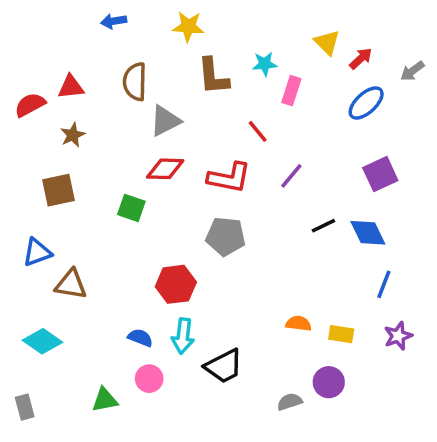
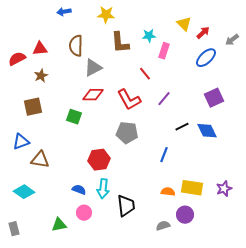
red L-shape: (229, 178) -> (129, 100), turned 50
blue line: (384, 284) -> (164, 155), moved
orange semicircle: (299, 323) -> (168, 192), moved
yellow rectangle: (341, 334) -> (192, 188), size x1.5
black trapezoid: (224, 366) -> (126, 206), turned -70

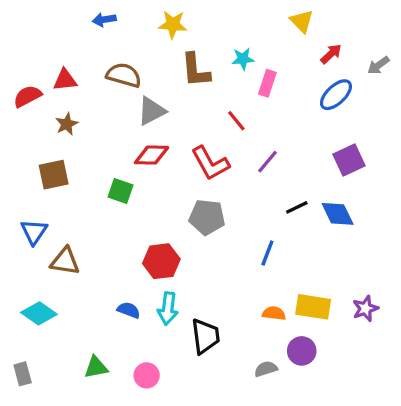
yellow triangle: (184, 24) -> (302, 21), moved
brown semicircle: (76, 46) -> (124, 75), turned 105
blue triangle: (21, 142) -> (34, 232), turned -36
pink circle: (84, 213) -> (147, 375), moved

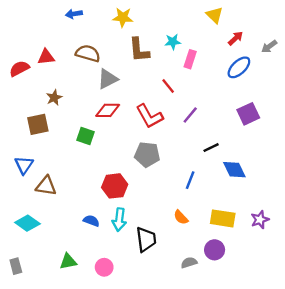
brown star: (67, 124) -> (54, 98), moved
blue diamond: (338, 214) -> (234, 170), moved
orange semicircle: (274, 313) -> (181, 217), moved, turned -140

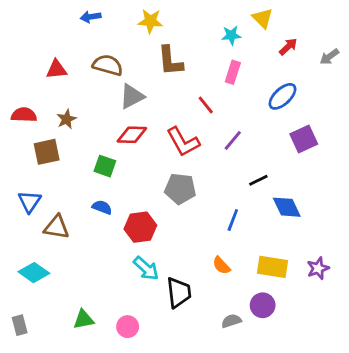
cyan star: (173, 42) -> (231, 35), moved
blue ellipse: (239, 67) -> (282, 96), moved
red semicircle: (19, 69) -> (24, 115), moved, turned 30
cyan arrow: (119, 220) -> (146, 268), turned -55
blue semicircle: (91, 221) -> (102, 207), moved

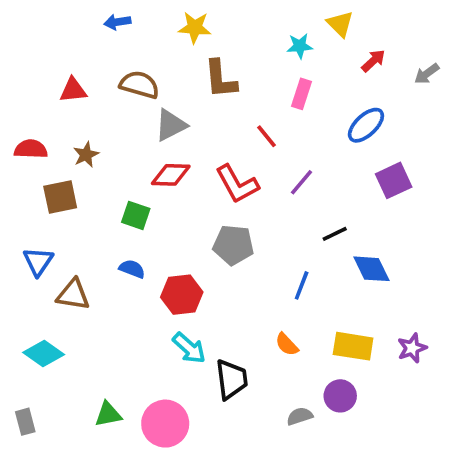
pink circle: (128, 327) -> (165, 424), size x1.6

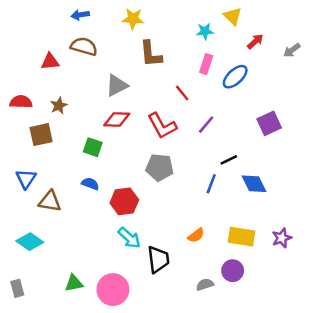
brown semicircle: (139, 85) -> (84, 46), moved
blue ellipse: (366, 125) -> (235, 77), moved
blue line: (302, 285) -> (211, 184), moved
orange semicircle: (287, 344) -> (196, 235), turned -84

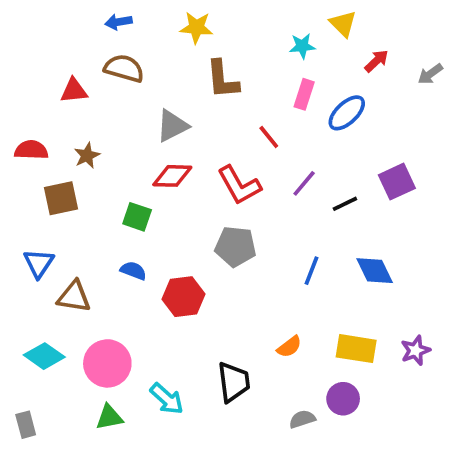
black line: (229, 160) -> (345, 204), moved
cyan arrow: (129, 238) -> (167, 399), moved
pink circle: (113, 290) -> (107, 363), moved

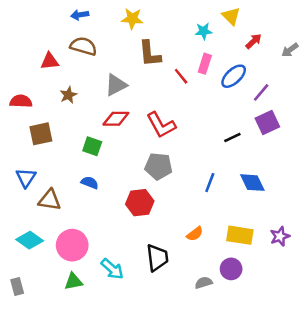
red line: (269, 137) -> (181, 76), moved
brown star: (87, 156) -> (68, 95), moved
purple line: (304, 183) -> (261, 92), moved
red hexagon: (183, 297) -> (140, 203), moved

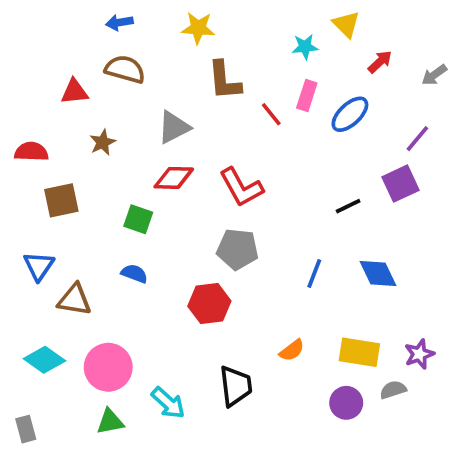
purple line: (261, 92) -> (417, 139), moved
gray semicircle: (204, 283) -> (393, 390), moved

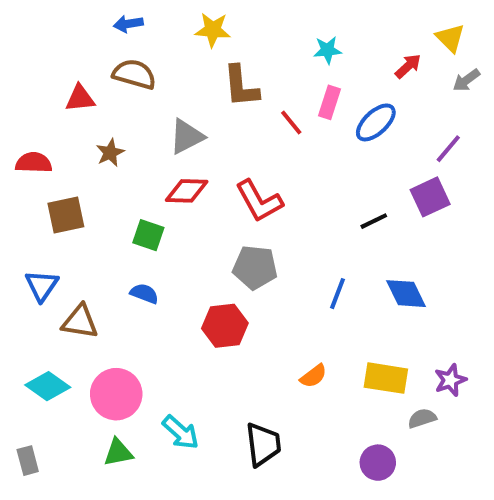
yellow triangle: (346, 24) -> (450, 38), moved
black trapezoid: (236, 386) -> (263, 444), moved
purple circle: (346, 403) -> (378, 463), moved

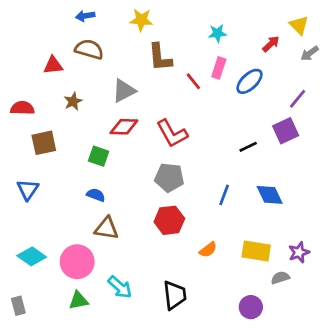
brown triangle: (80, 322) -> (107, 228), moved
red hexagon: (225, 326) -> (169, 220), moved

